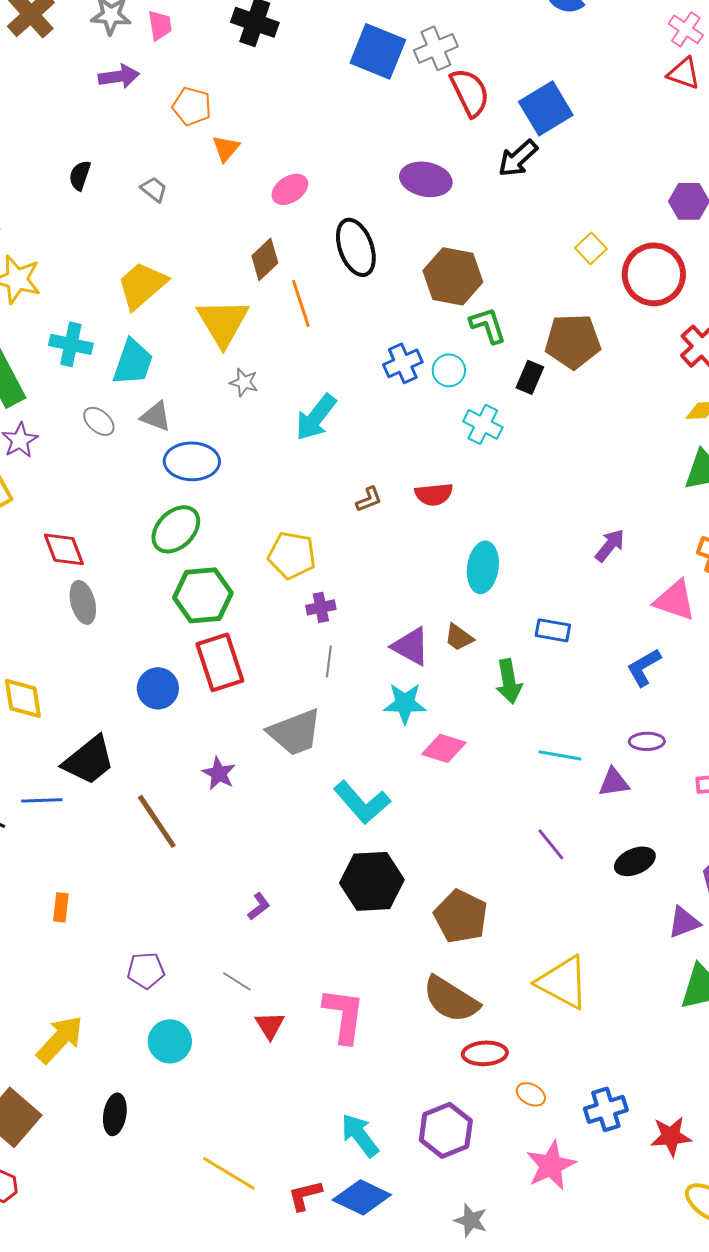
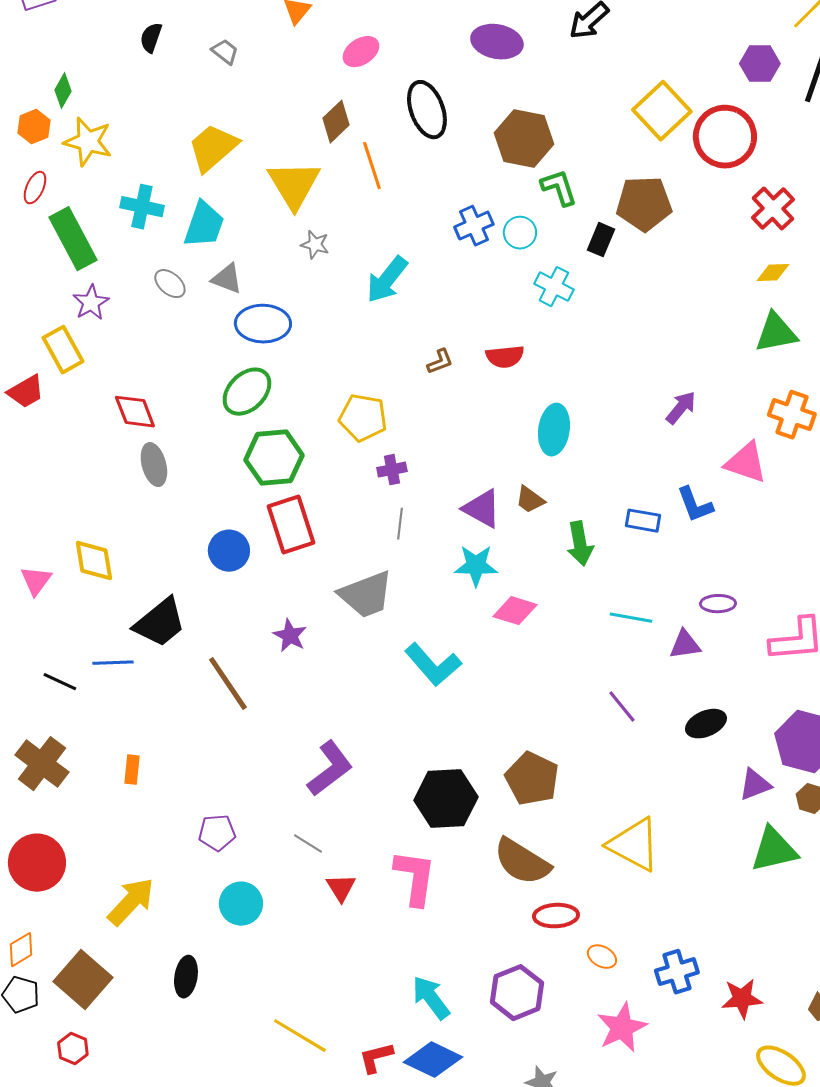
yellow square: (591, 248) -> (662, 111), size x1.8
blue rectangle: (553, 630) -> (643, 521), moved
blue L-shape: (644, 667) -> (695, 505), moved, turned -81
black hexagon: (372, 881) -> (446, 799), moved
purple L-shape: (259, 906) -> (330, 769), size x2.0

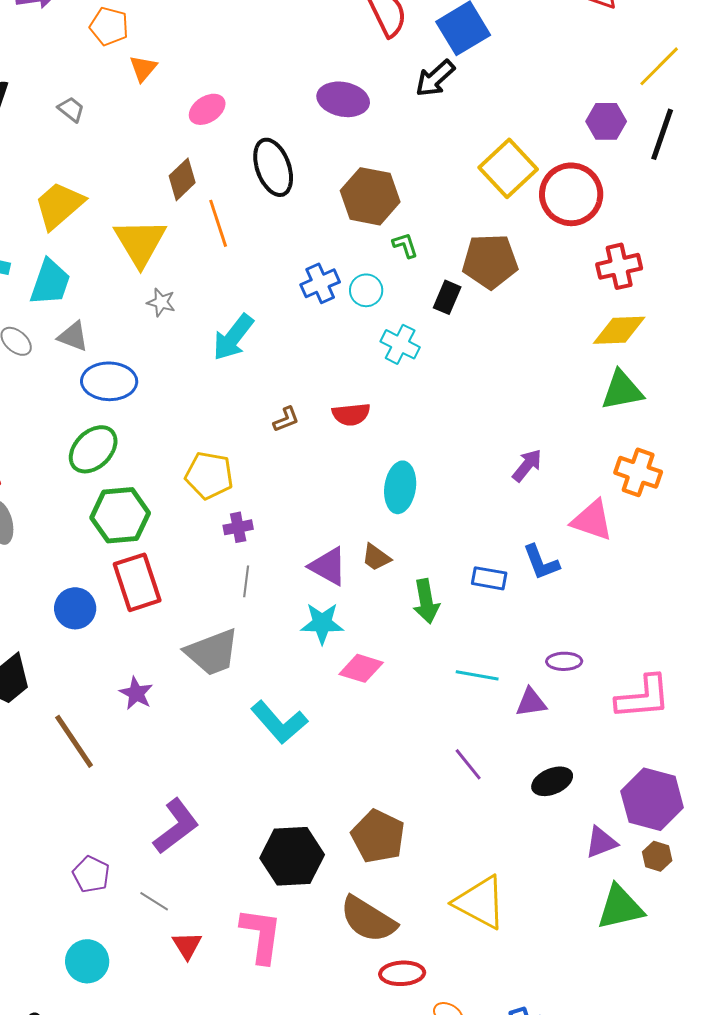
green L-shape: (559, 188) -> (405, 245), size x0.7
red cross: (773, 209) -> (619, 266), turned 30
yellow diamond: (773, 273) -> (619, 330), size x1.6
purple pentagon: (217, 833) -> (91, 874), moved, turned 30

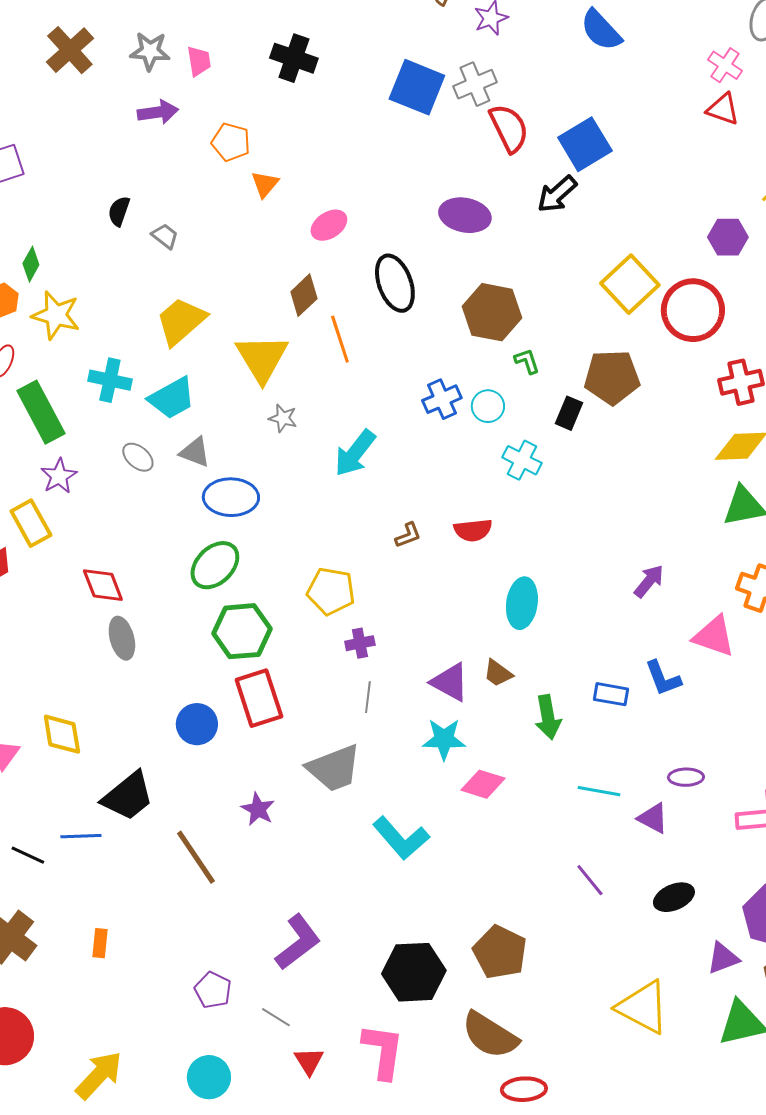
gray trapezoid: (71, 109) -> (165, 236), moved
cyan trapezoid: (50, 282) -> (172, 398), turned 42
purple triangle: (531, 702) -> (653, 818), turned 36
yellow triangle: (480, 902) -> (643, 1007), moved

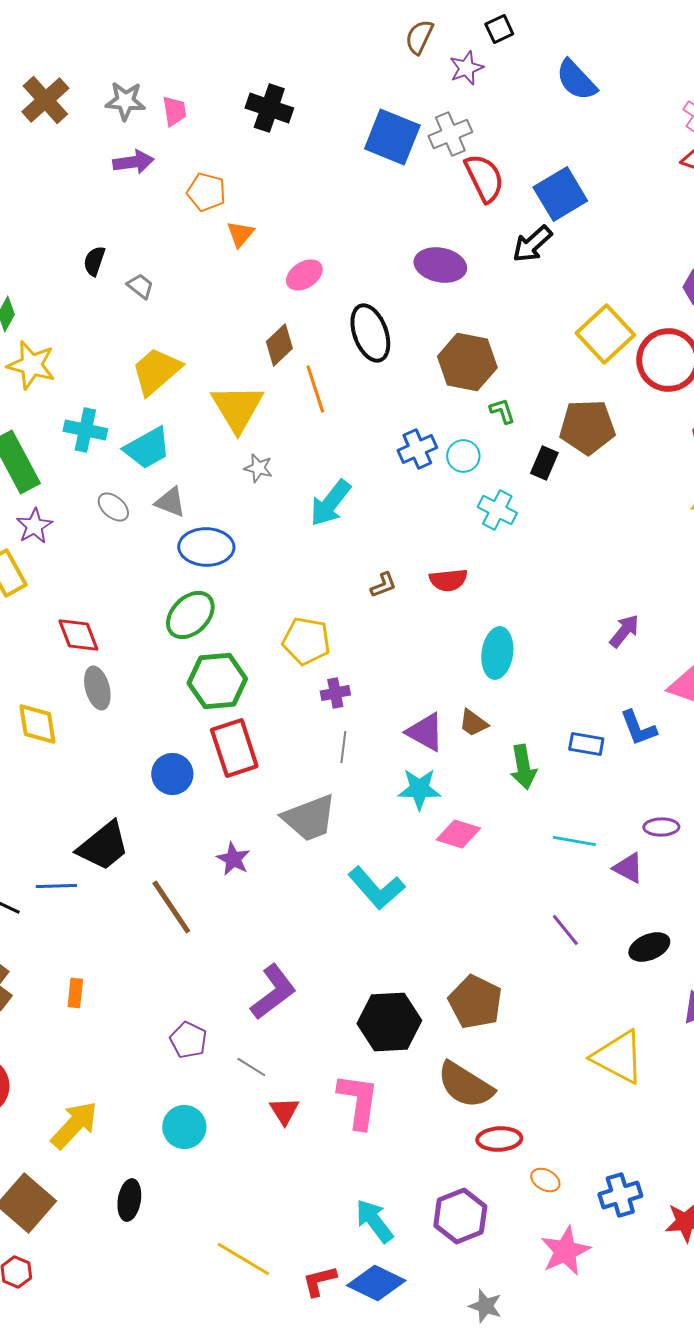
yellow diamond: (62, 734) -> (37, 724), moved

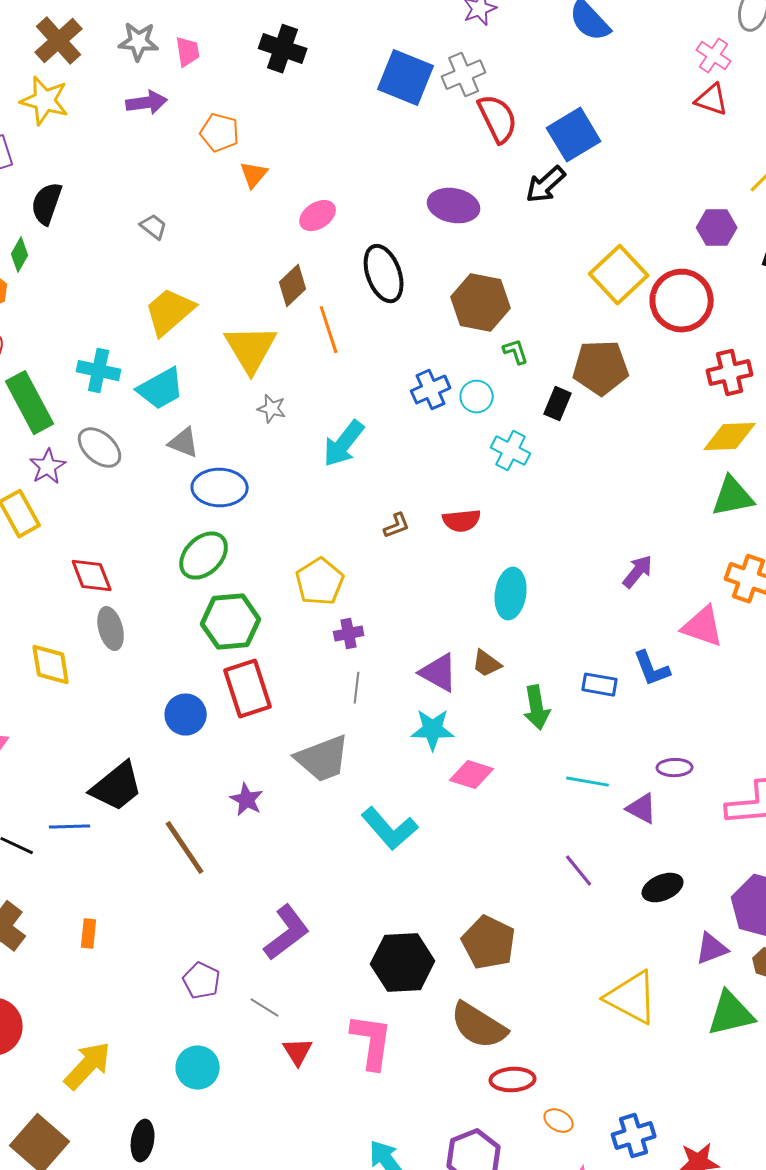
black semicircle: (94, 261) -> (47, 204), moved, size x1.4
yellow star: (31, 365) -> (45, 101), moved
gray ellipse: (113, 507) -> (100, 448), moved, size x1.4
yellow pentagon: (306, 641) -> (320, 582), turned 30

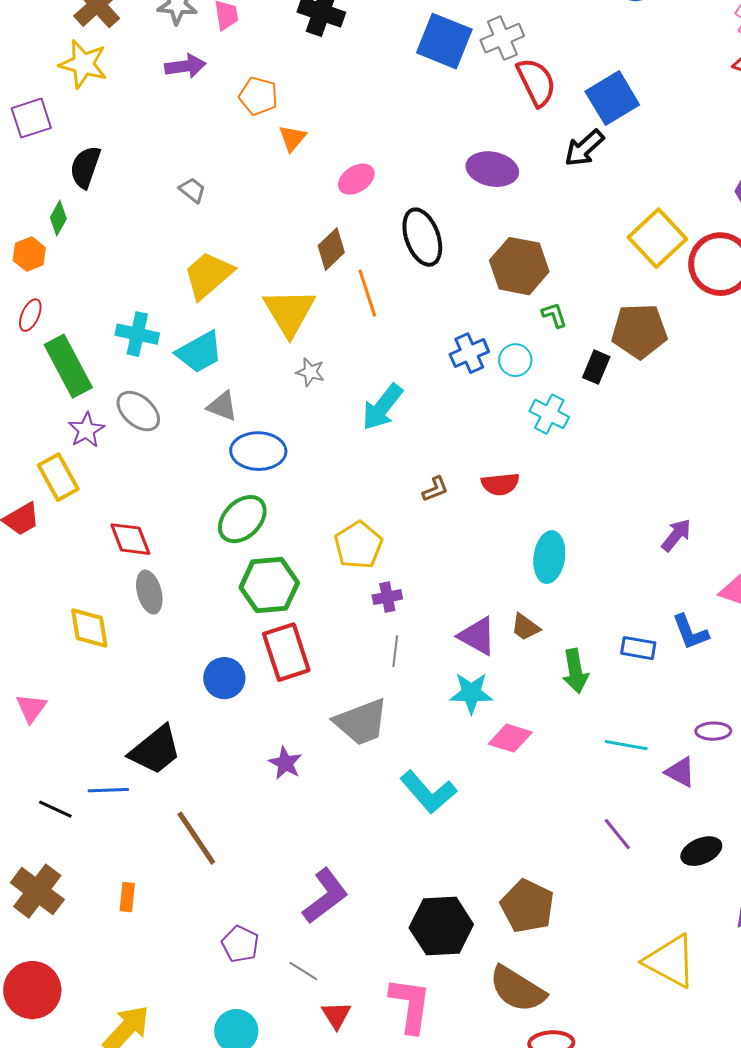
brown line: (185, 848) -> (196, 838), moved

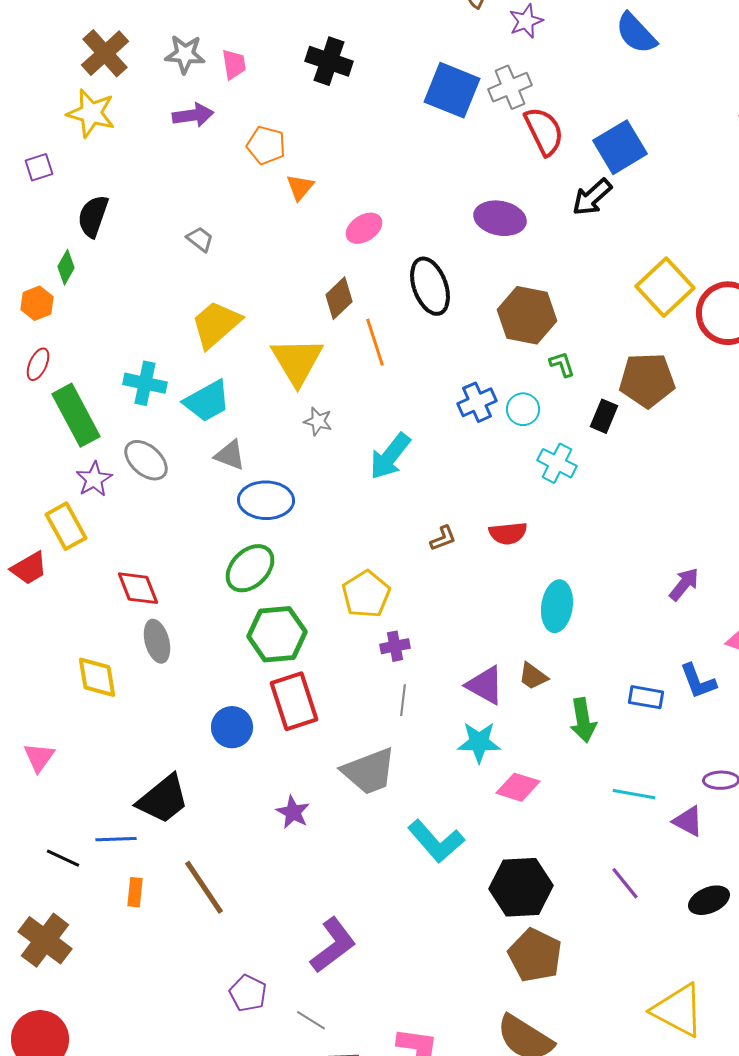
purple square: (31, 118) -> (39, 167), size x0.7
orange rectangle: (127, 897) -> (135, 892), moved
black hexagon: (441, 926) -> (521, 887), moved

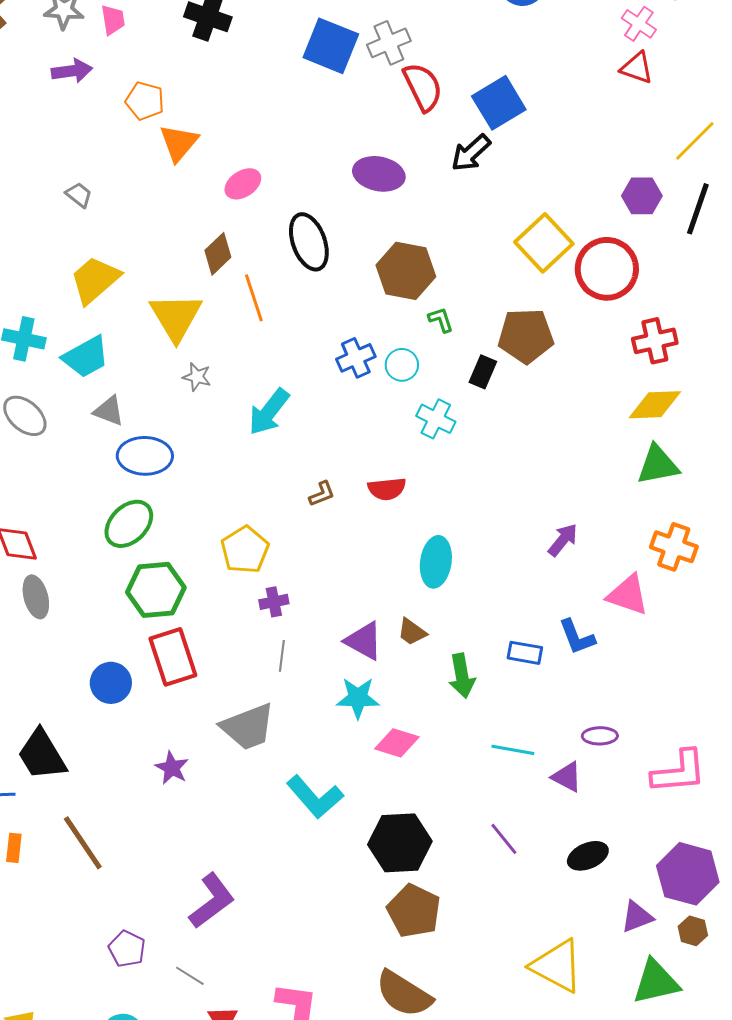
orange triangle: (300, 187) -> (179, 143), size x1.4
black trapezoid: (163, 799) -> (42, 755), turned 98

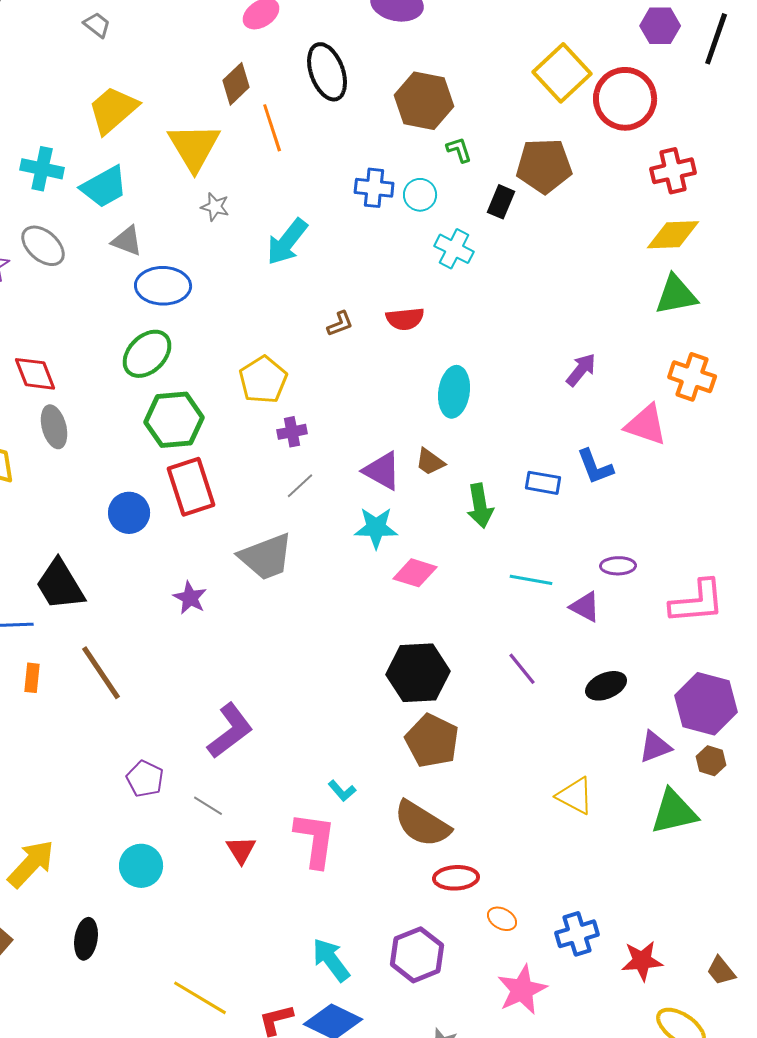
blue cross: (356, 358) -> (374, 188), turned 30
gray line: (282, 656) -> (300, 486), turned 40
cyan L-shape: (315, 797) -> (342, 791), moved, size x0.5
yellow triangle: (557, 966) -> (575, 796), size x0.7

